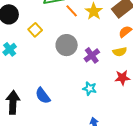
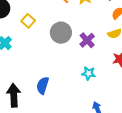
blue semicircle: (43, 96) -> (43, 85), turned 60

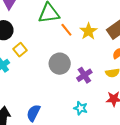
yellow square: (28, 21) -> (20, 50), moved

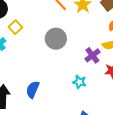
purple cross: (84, 75) -> (92, 55), moved

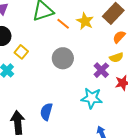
cyan star: (79, 82) -> (92, 98), size x1.5

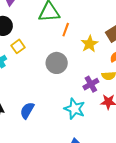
yellow star: (85, 21) -> (89, 44), moved
orange line: (63, 24) -> (66, 30), turned 56

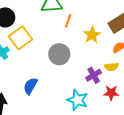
yellow square: (18, 46) -> (21, 38), size x1.6
blue semicircle: (27, 110) -> (30, 86), moved

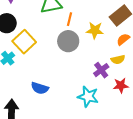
yellow star: (92, 35) -> (95, 30), turned -30
gray circle: (59, 54) -> (68, 41), moved
blue semicircle: (30, 86) -> (40, 88), turned -96

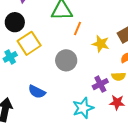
gray circle: (68, 41) -> (66, 60), moved
cyan star: (88, 97) -> (83, 108), turned 30

